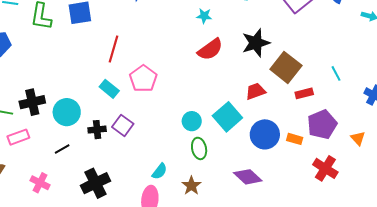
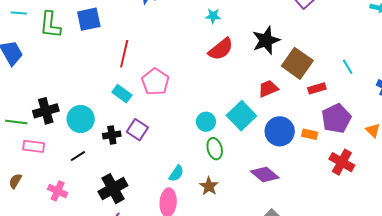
pink rectangle: (18, 137) -> (34, 146), turned 30

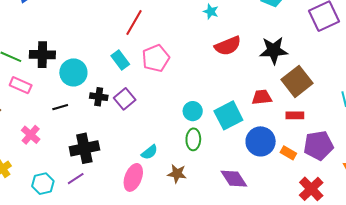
cyan star: (213, 16) -> (211, 12), moved
red rectangle: (317, 88) -> (295, 115), moved
brown star: (209, 186) -> (177, 174), turned 30

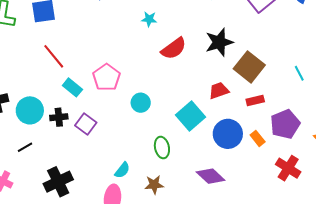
red line: (134, 22) -> (54, 56), moved, turned -56
black cross: (99, 97) -> (59, 117), moved
cyan circle: (193, 111) -> (141, 103), moved
orange rectangle: (288, 153) -> (258, 138), turned 35

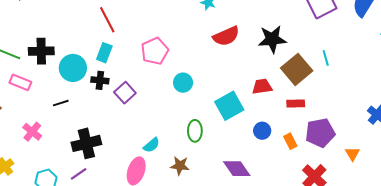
cyan line: (299, 73) -> (326, 58), moved
cyan rectangle: (72, 87) -> (104, 53), moved, turned 60
blue circle: (228, 134) -> (262, 131), size x0.6

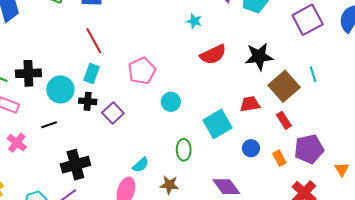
red rectangle: (296, 104) -> (284, 120), turned 60
pink cross: (32, 132) -> (17, 143), moved

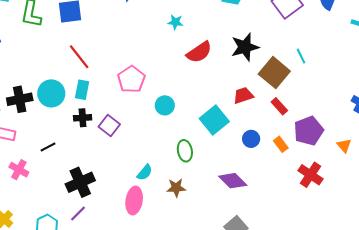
cyan circle: (60, 89) -> (51, 93), moved

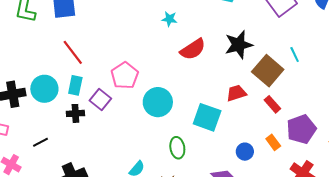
cyan circle: (165, 105) -> (158, 102), size x1.5
cyan square: (214, 120) -> (207, 117), turned -32
purple square: (109, 125) -> (100, 99), moved
blue circle: (251, 139) -> (245, 152), moved

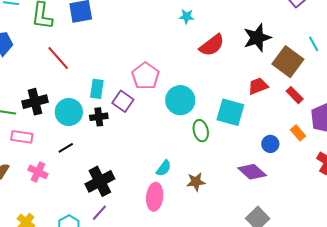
red line: (73, 52) -> (58, 58), moved
cyan circle: (44, 89) -> (69, 112), moved
green ellipse: (177, 148) -> (201, 131), moved

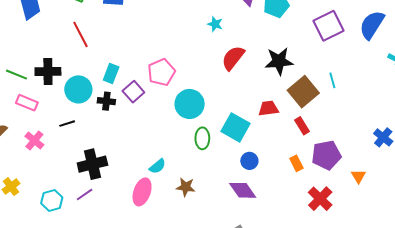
red semicircle: (212, 45) -> (233, 58), turned 152
blue circle: (270, 144) -> (249, 161), moved

